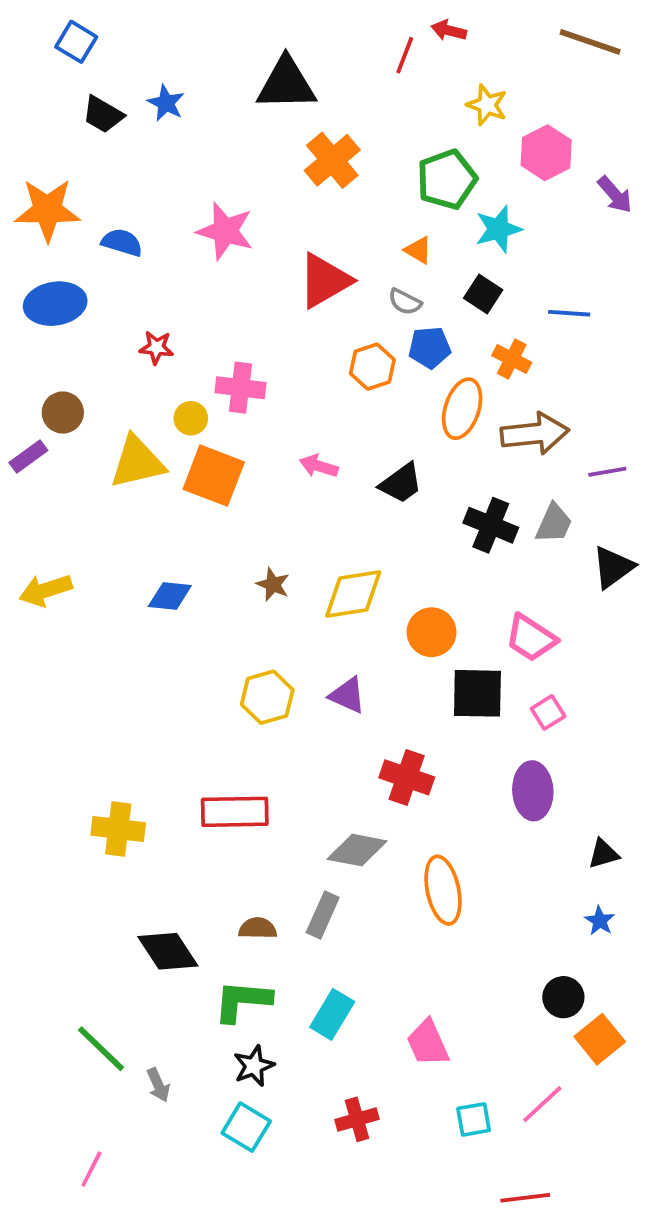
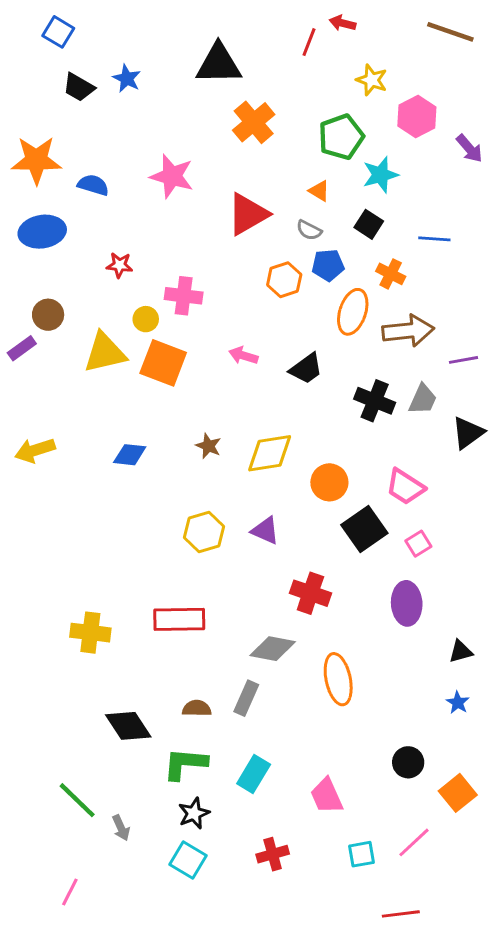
black square: (477, 693) -> (364, 529), turned -36
black circle: (563, 997) -> (408, 762), moved

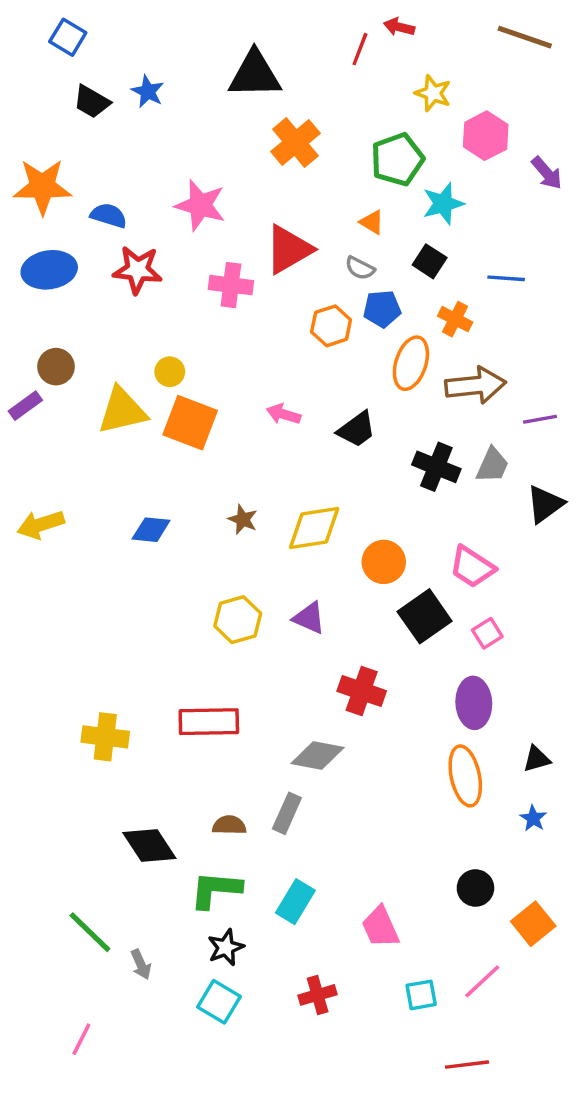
red star: (119, 265) -> (138, 270), moved, size x1.6
pink cross: (184, 296) -> (231, 285), moved
orange ellipse: (338, 679) -> (465, 776), moved

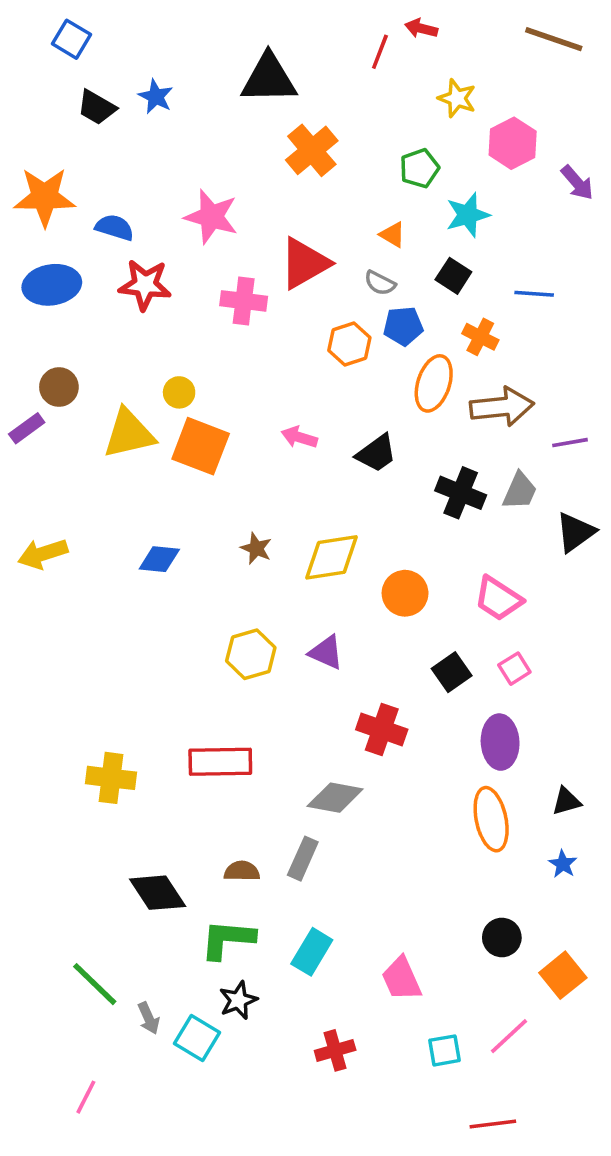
green pentagon: (397, 159) -> (419, 168), size x0.7
black square: (425, 616) -> (452, 672), moved, size x0.7
cyan square: (219, 1002) -> (197, 1038), moved

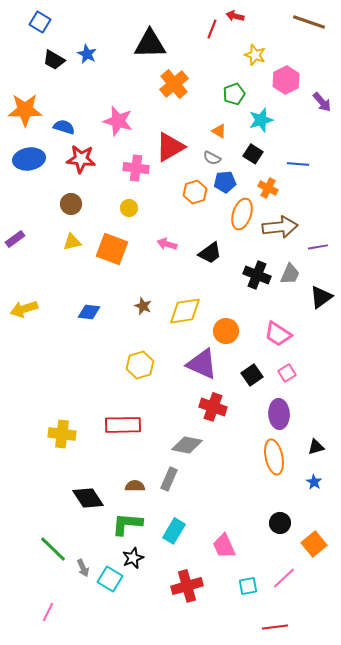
brown circle: (59, 387) -> (71, 204), moved
yellow circle: (179, 392) -> (129, 208), moved
yellow triangle: (129, 434) -> (72, 242), size x0.6
purple triangle: (326, 652) -> (202, 364), moved, size x1.6
red cross: (335, 1050) -> (187, 586), size x1.4

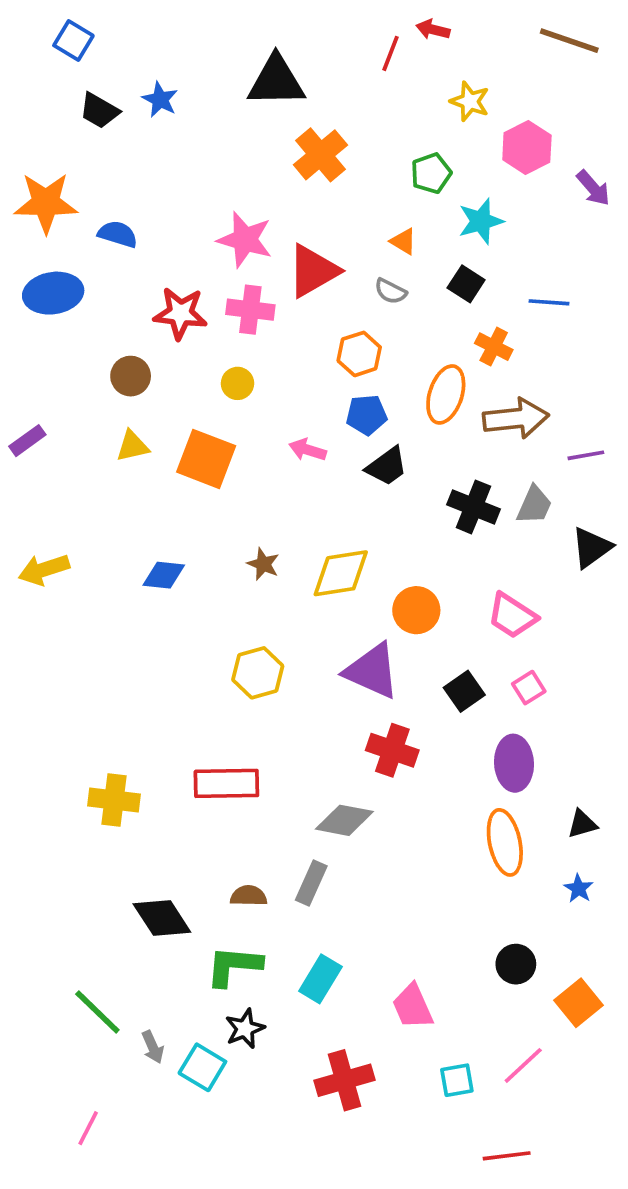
pink star: (118, 121) -> (245, 240), moved
red star: (81, 159) -> (180, 313), moved
blue pentagon: (225, 182) -> (367, 415), moved

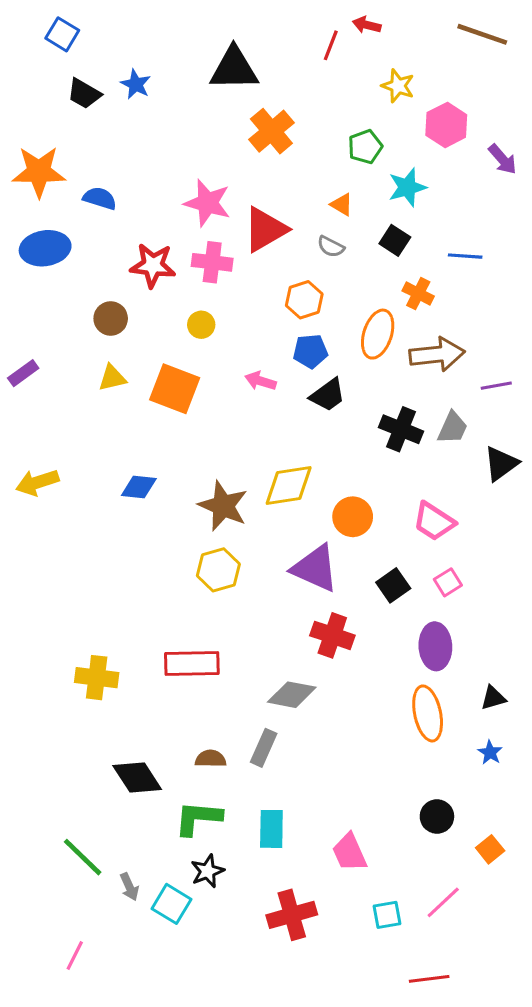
brown star: (263, 564) -> (223, 506), moved, size x1.8
cyan rectangle: (320, 979) -> (271, 829), turned -30
orange square: (579, 1003) -> (490, 849), size x0.7

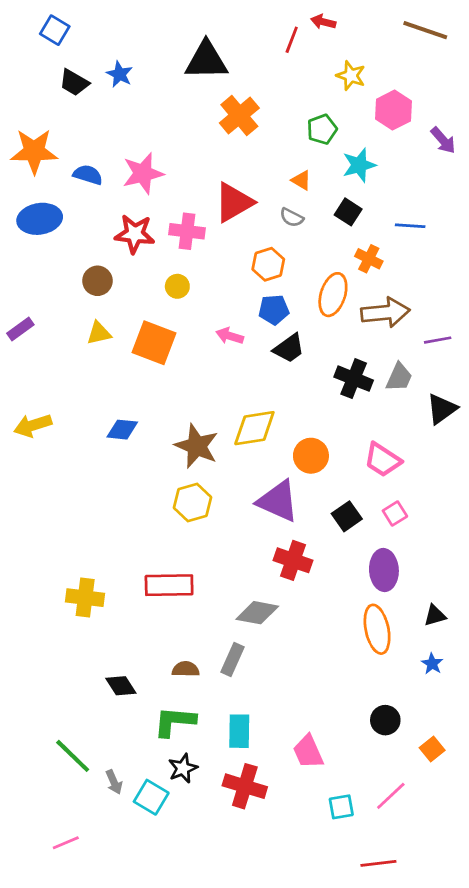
pink star: (207, 203) -> (143, 173), moved, turned -30
black diamond: (137, 777) -> (121, 686), size x0.7
red cross: (292, 915) -> (245, 786), moved, turned 33
pink line: (75, 955) -> (66, 843), turned 40

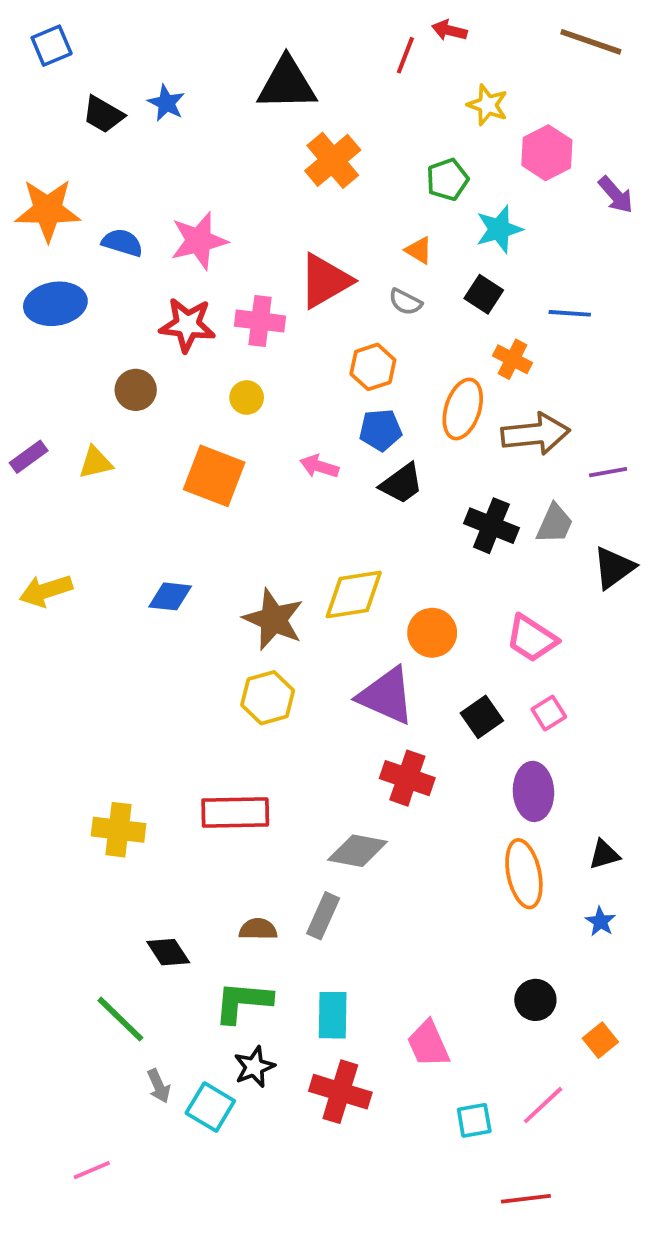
blue square: (55, 30) -> (52, 46), moved, turned 36
yellow triangle: (99, 333) -> (96, 463), moved
green line: (73, 756) -> (120, 1019), moved

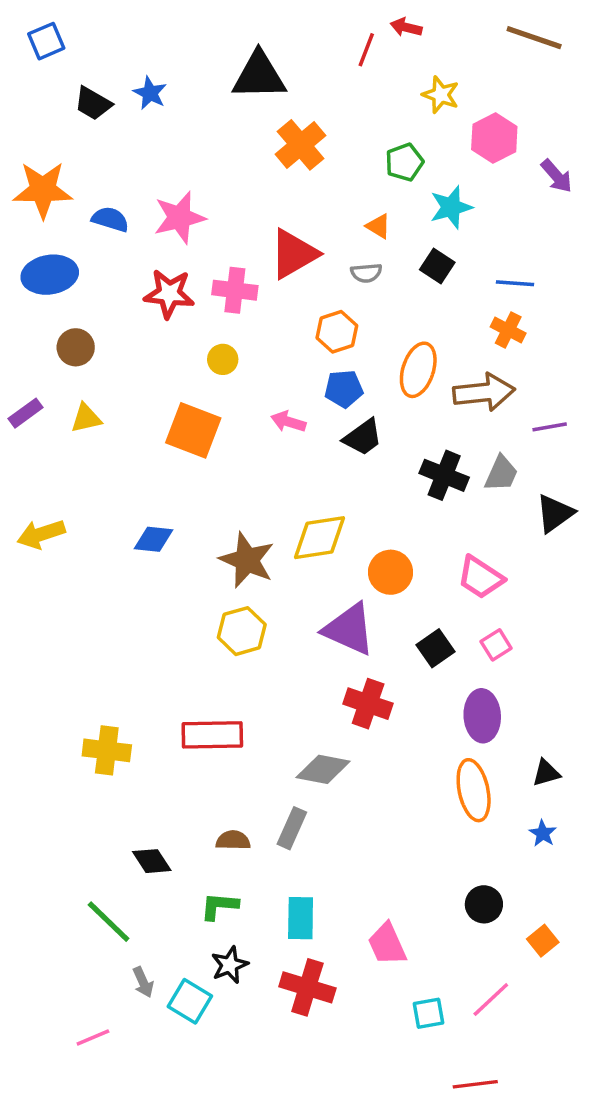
gray semicircle: (405, 302) -> (366, 273), turned -32
orange cross: (512, 359) -> (508, 330), moved
brown circle: (136, 390) -> (76, 347), moved
green L-shape: (243, 1002) -> (219, 906), size x0.7
pink line: (92, 1170) -> (93, 1038), moved

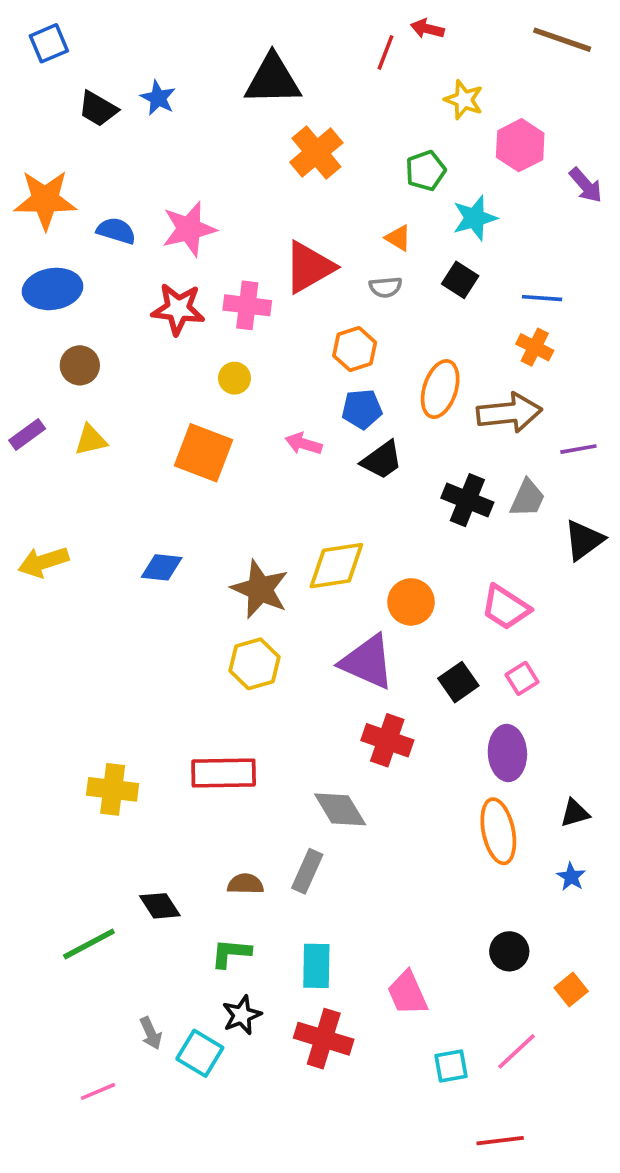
gray diamond: (323, 769) -> (340, 809), turned 48
green line: (109, 922) -> (89, 944), moved, turned -72

